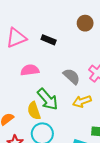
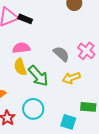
black rectangle: (49, 40) -> (25, 19), moved
yellow semicircle: (34, 111) -> (20, 67), moved

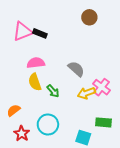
pink cross: (86, 51) -> (102, 87), moved
green arrow: (38, 76) -> (53, 91), size x0.6

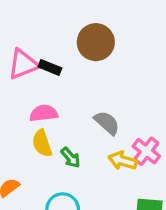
brown circle: (89, 17) -> (96, 42), moved, size x1.5
yellow arrow: (86, 93) -> (123, 161), turned 36

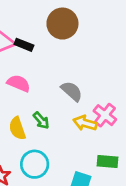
pink semicircle: (44, 113) -> (19, 83), turned 30
yellow semicircle: (42, 143) -> (17, 128), moved

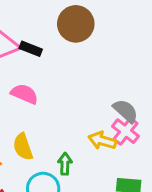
gray semicircle: (72, 91) -> (126, 111), moved
green arrow: (41, 120) -> (65, 164), moved, turned -138

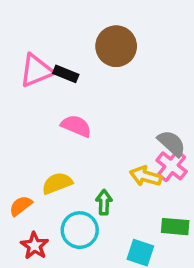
pink semicircle: (24, 94) -> (76, 126), moved
yellow semicircle: (23, 147) -> (57, 183), turned 88

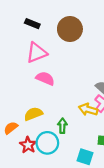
pink triangle: (36, 70) -> (37, 53), moved
black rectangle: (66, 74) -> (32, 24), moved
red star: (35, 246) -> (28, 145), moved

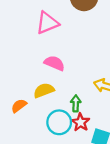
pink semicircle: (45, 78) -> (54, 63), moved
red star: (28, 145) -> (80, 122), moved

